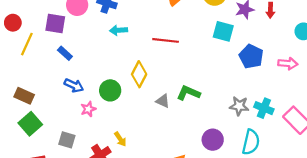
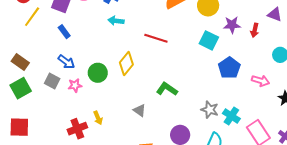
gray triangle: (163, 101) -> (140, 110), moved
gray square: (67, 140) -> (52, 81), moved

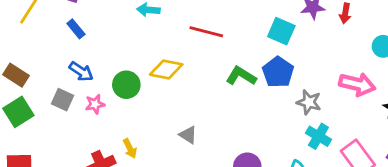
yellow diamond: (126, 63) -> (166, 70), turned 65
blue pentagon: (229, 68) -> (278, 72), moved
pink arrow: (261, 81) -> (357, 84), size x1.4
green L-shape: (167, 89) -> (241, 76), moved
gray star: (210, 110) -> (309, 102), moved

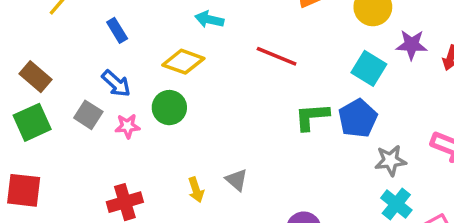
yellow diamond: (166, 70) -> (183, 62), moved
green L-shape: (241, 76) -> (312, 117), turned -44
gray star: (309, 102) -> (390, 161), turned -30
yellow arrow: (130, 148) -> (196, 190), moved

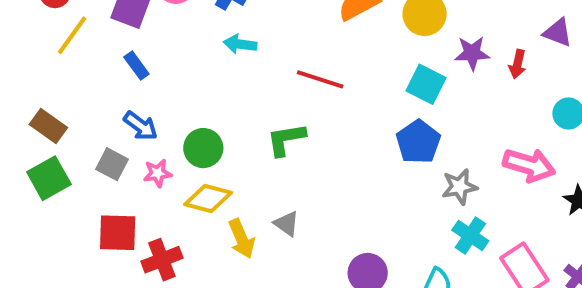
yellow diamond: (183, 62) -> (208, 198), moved
green L-shape: (312, 117) -> (286, 139), moved
red square: (24, 190) -> (118, 233), moved
yellow arrow: (196, 190) -> (242, 239), size x1.4

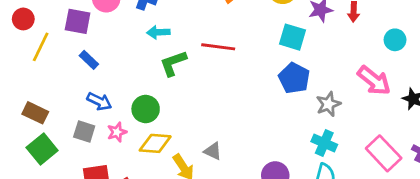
green L-shape: (286, 139) -> (173, 63), moved
pink arrow: (529, 165) -> (374, 81), turned 32
cyan cross: (470, 235) -> (324, 143), moved

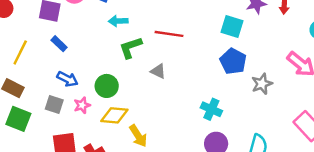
yellow line: (41, 47) -> (20, 52), moved
cyan cross: (324, 143) -> (211, 109), moved
green square: (42, 149) -> (18, 119), turned -30
gray triangle: (213, 151) -> (158, 71), moved

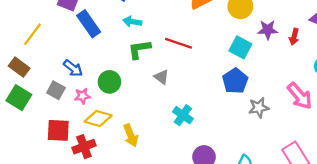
blue rectangle: (59, 44) -> (89, 24), moved, size x1.6
cyan cross: (211, 109) -> (183, 115), moved
yellow diamond: (114, 115) -> (98, 118), moved

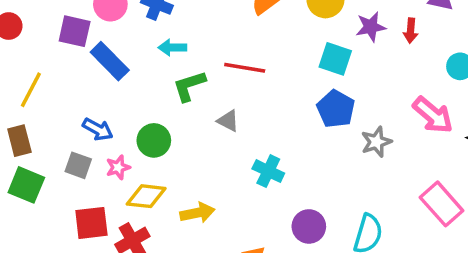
brown rectangle: (19, 67) -> (19, 141), turned 48
yellow arrow: (131, 135) -> (197, 213), turned -70

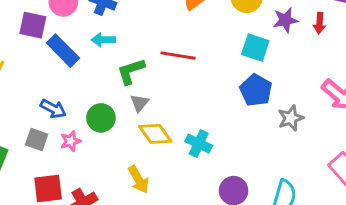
cyan arrow: (172, 48) -> (103, 40), moved
gray triangle: (228, 121) -> (139, 103), moved, turned 42
yellow diamond: (146, 196) -> (155, 134), moved, turned 48
yellow arrow: (197, 213) -> (138, 179), turned 72

